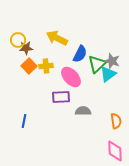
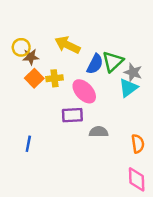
green triangle: (97, 64) -> (113, 62), moved

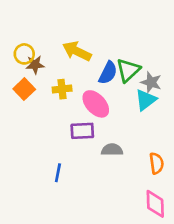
orange square: (34, 78) -> (24, 89), moved
blue line: (28, 144) -> (58, 173), moved

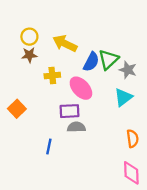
yellow circle: (24, 54) -> (29, 37), moved
orange square: (24, 89) -> (17, 109), moved
cyan triangle: (146, 100) -> (123, 97), moved
gray semicircle: (112, 150) -> (76, 127), moved

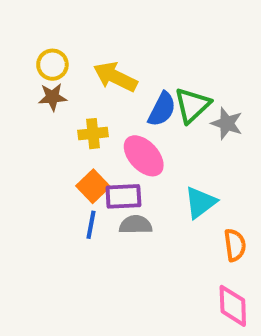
cyan triangle: (123, 97) -> (200, 202), moved
orange square: (17, 109) -> (93, 186), moved
blue line: (49, 147) -> (91, 225), moved

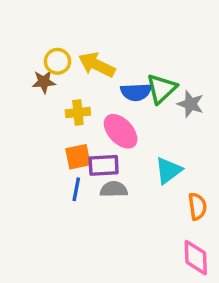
yellow circle: (52, 65) -> (57, 61), moved
blue semicircle: (162, 109) -> (136, 92), turned 60
orange square: (93, 186) -> (78, 157), turned 32

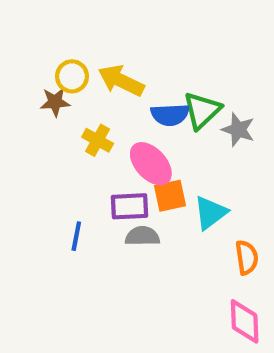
yellow cross: (78, 112) -> (98, 140), turned 35
orange square: (78, 157) -> (170, 196), moved
blue line: (76, 189) -> (76, 236), moved

